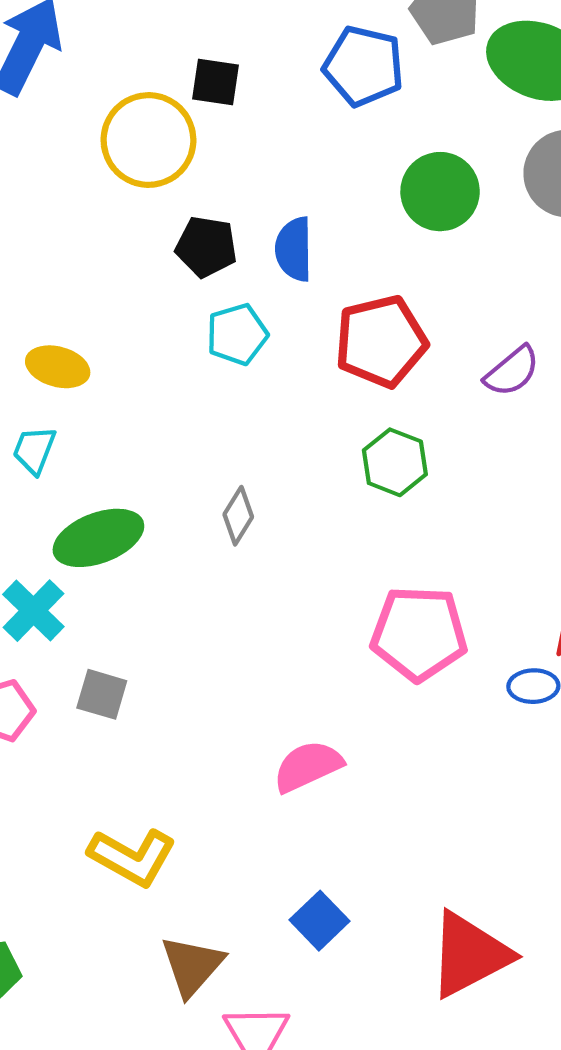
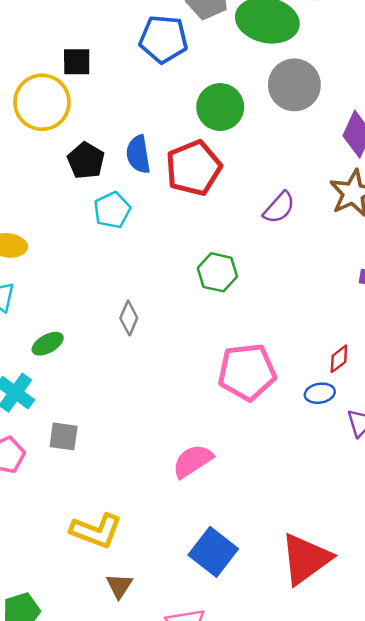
black pentagon: (206, 247) -> (86, 161), turned 30
red pentagon: (381, 341) -> (193, 168), moved
green ellipse: (98, 538) -> (48, 344), size x0.6
blue square: (319, 921) -> (213, 552), size x1.4
brown triangle: (192, 966) -> (119, 586), moved, size x0.7

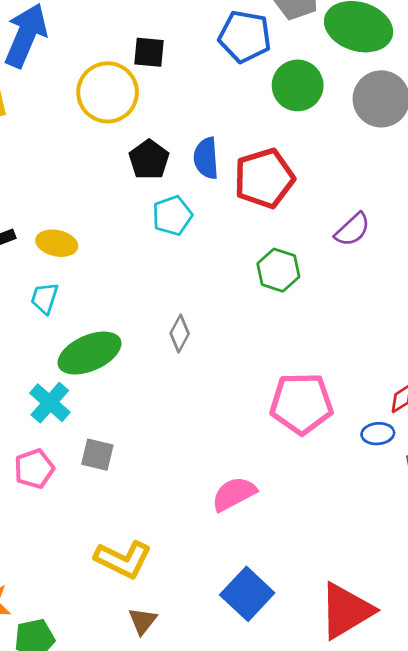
green circle: (220, 107) -> (298, 85), moved
green hexagon: (217, 272) -> (278, 270), moved
green ellipse: (48, 344) -> (89, 353), size x1.8

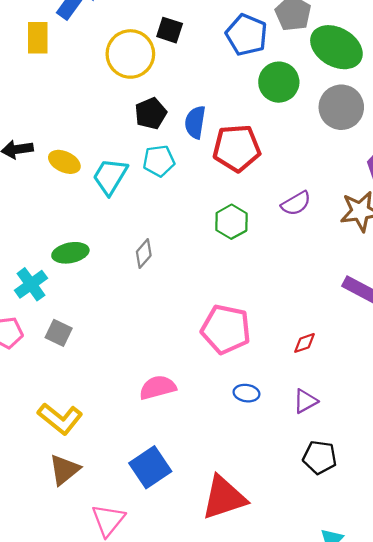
cyan trapezoid: (45, 298) -> (110, 176), moved, size x1.5
green ellipse: (89, 353) -> (70, 253), size x0.7
blue ellipse: (378, 434) -> (246, 393), moved
brown triangle: (143, 621) -> (64, 470), size x1.4

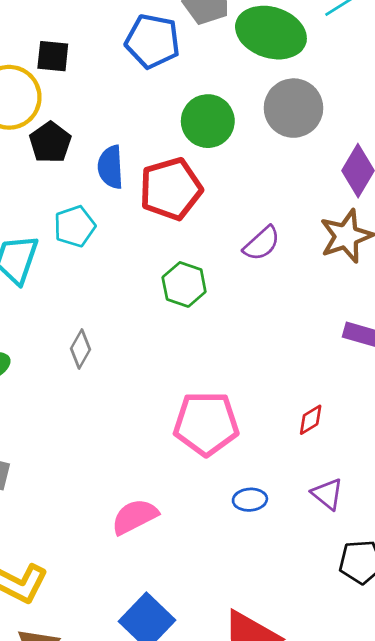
green circle: (279, 82) -> (208, 121), moved
black pentagon: (151, 113) -> (50, 142), moved
purple triangle: (305, 401) -> (327, 494), turned -40

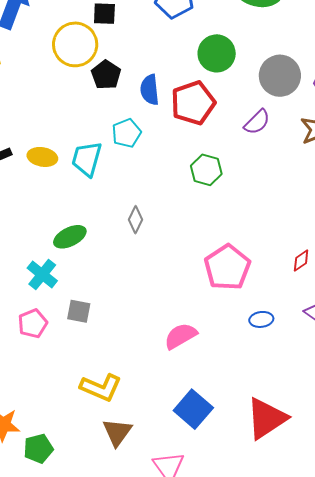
gray circle: (294, 108) -> (280, 76), moved
purple semicircle: (262, 243) -> (257, 122), moved
pink pentagon: (206, 424) -> (227, 267), turned -30

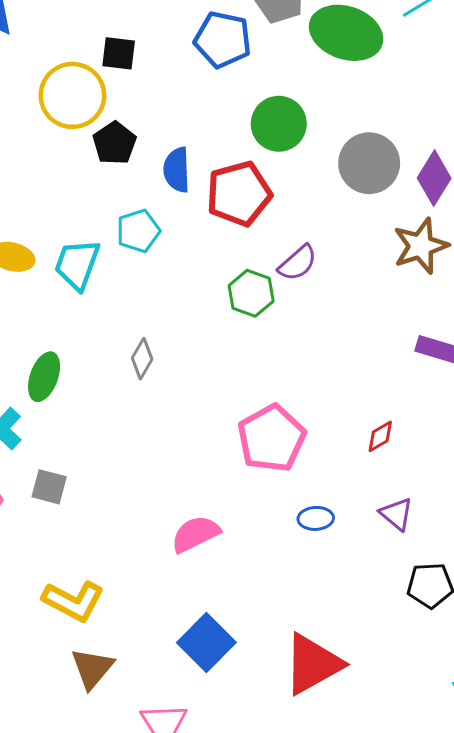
purple semicircle: (257, 122) -> (298, 263), moved
green ellipse: (70, 237) -> (44, 377), turned -48

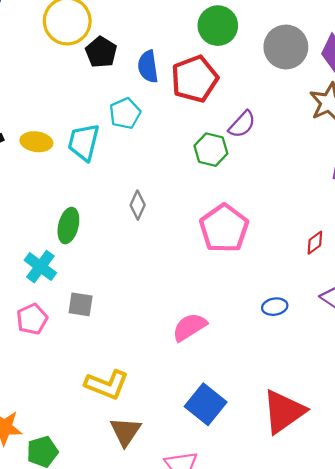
pink pentagon: (272, 438) -> (224, 228), moved

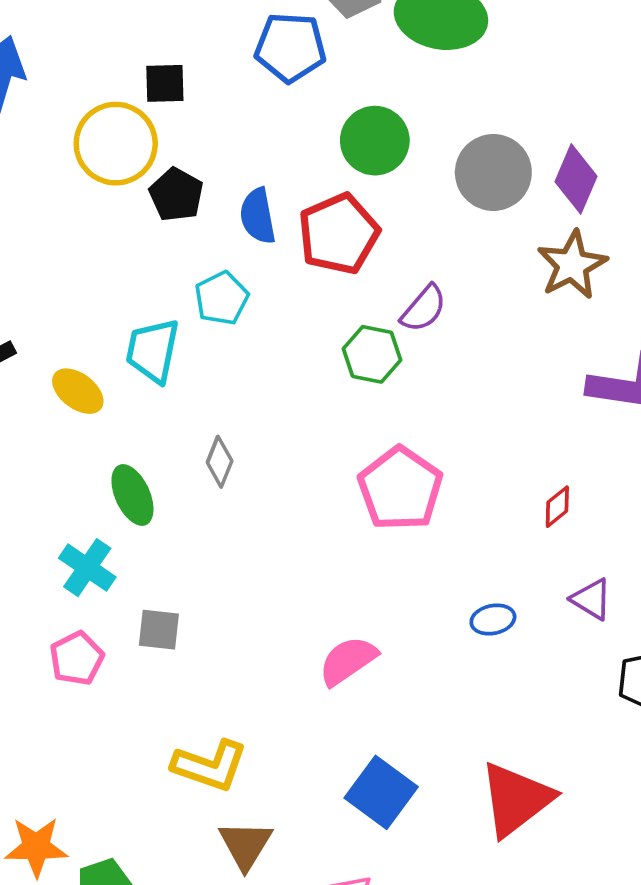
yellow ellipse: (36, 142) -> (78, 391), moved, turned 32
gray diamond: (138, 205) -> (220, 462), moved
green ellipse: (68, 226) -> (132, 495), turned -36

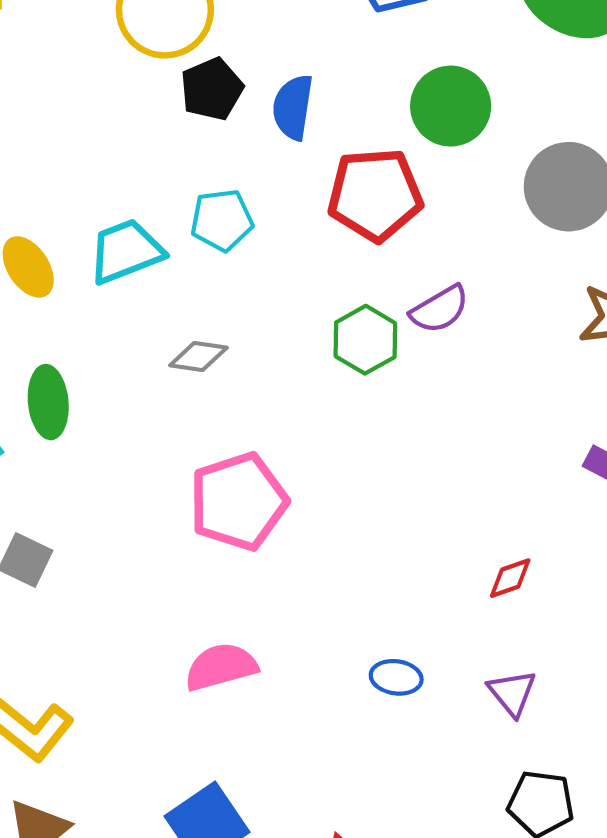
blue semicircle: (258, 216) -> (293, 107), moved
cyan trapezoid: (153, 351) -> (126, 251), turned 38
gray diamond: (220, 462) -> (198, 356), moved, turned 57
pink pentagon: (400, 489) -> (238, 501), moved

